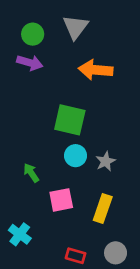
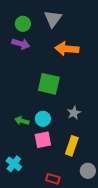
cyan circle: (76, 156) -> (43, 119), moved
green arrow: (31, 173) -> (22, 121), turned -40
gray circle: (116, 253) -> (88, 171), moved

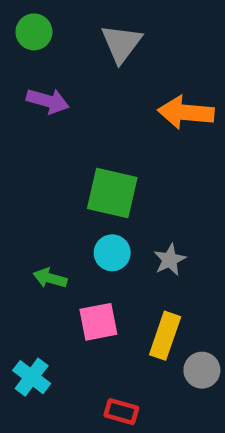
green circle: (23, 24) -> (34, 32), moved
orange arrow: (67, 49) -> (186, 112), moved
cyan circle: (43, 119) -> (112, 253), moved
gray circle: (88, 171) -> (202, 370), moved

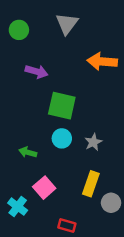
green circle: (34, 32) -> (19, 30), moved
purple arrow: (48, 101) -> (37, 72), moved
pink square: (98, 322) -> (44, 188), moved, turned -30

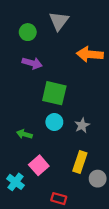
green circle: (19, 30) -> (28, 32), moved

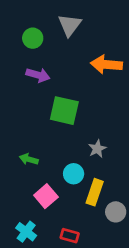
cyan circle: (54, 122) -> (74, 174), moved
cyan cross: (15, 182) -> (26, 232), moved

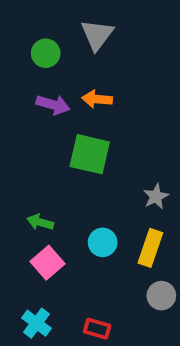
orange arrow: (106, 64) -> (97, 99), moved, size x0.7
gray star: (97, 149) -> (156, 196), moved
yellow rectangle: (95, 192) -> (150, 248), moved
pink square: (46, 196) -> (48, 263), moved

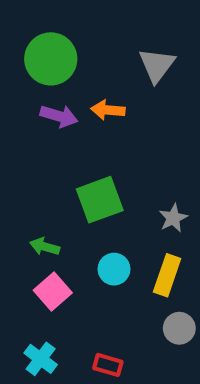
gray triangle: (97, 35) -> (157, 65), moved
green circle: (46, 53) -> (51, 59), size x1.6
green square: (90, 154) -> (100, 200), moved, turned -33

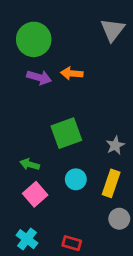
gray triangle: (157, 65) -> (112, 30), moved

